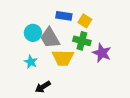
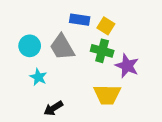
cyan circle: (33, 33) -> (30, 46), moved
yellow trapezoid: (63, 58) -> (107, 95), moved

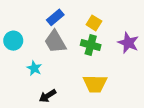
blue rectangle: (80, 20) -> (55, 17), moved, turned -49
cyan circle: (30, 46) -> (13, 41), moved
purple star: (127, 66) -> (128, 43), moved

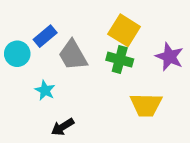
blue rectangle: (55, 17) -> (45, 36), moved
yellow square: (94, 23) -> (124, 30), size x1.5
yellow trapezoid: (95, 84) -> (146, 105), moved

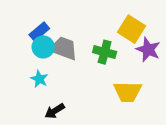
yellow square: (124, 30) -> (131, 29), moved
cyan circle: (17, 54) -> (43, 47), moved
gray trapezoid: (73, 55) -> (64, 48), turned 140

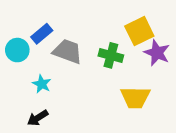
yellow square: (131, 29) -> (139, 31), turned 32
cyan circle: (43, 47) -> (17, 50), moved
black arrow: (55, 111) -> (38, 118), moved

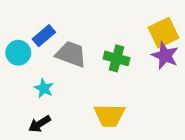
yellow square: (139, 31) -> (164, 33), moved
yellow trapezoid: (135, 98) -> (109, 115), moved

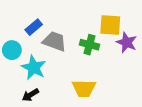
yellow square: (164, 33) -> (110, 25), moved, turned 30
cyan circle: (18, 53) -> (12, 50), moved
cyan star: (44, 88) -> (34, 68), size x1.6

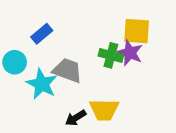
gray trapezoid: (54, 41) -> (67, 70), moved
purple star: (127, 42) -> (130, 53), moved
black arrow: (30, 95) -> (76, 118), moved

